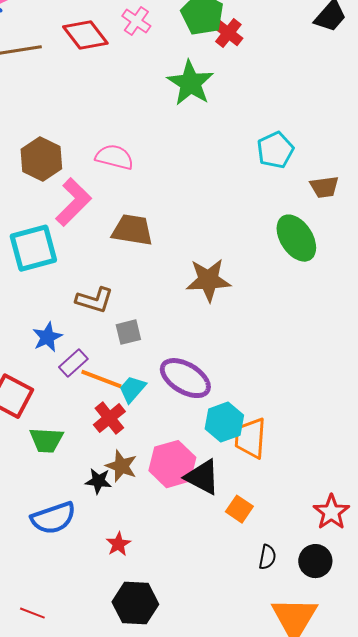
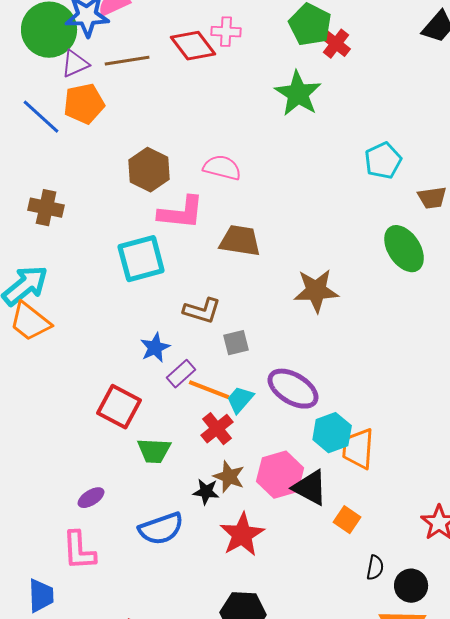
pink cross: (136, 21) -> (226, 32), moved, turned -32
pink L-shape: (73, 202) -> (181, 213), turned 51
red star: (118, 544) -> (242, 535), moved, size x1.8
black circle: (315, 561) -> (411, 586), moved

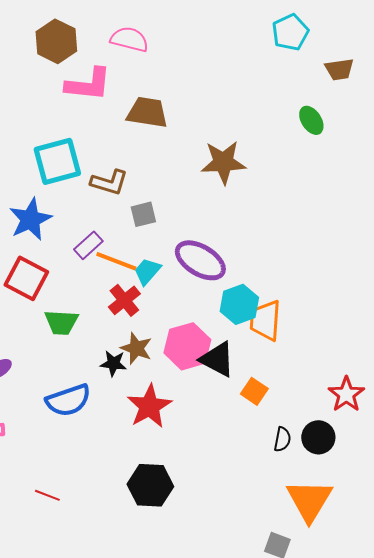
green ellipse: (404, 249) -> (311, 120), size x0.6
cyan square: (141, 259) -> (57, 161), moved
blue star: (155, 348) -> (30, 219), moved, size x1.4
black circle: (411, 586) -> (318, 437), moved

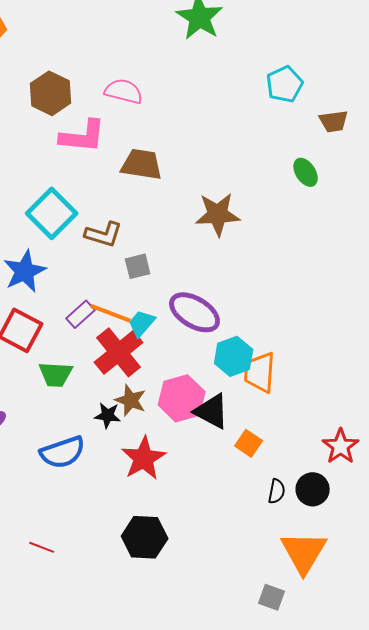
cyan square: (57, 161) -> (52, 213), turned -30
purple rectangle: (88, 245) -> (81, 314), moved
red cross: (124, 300) -> (119, 352), size x1.5

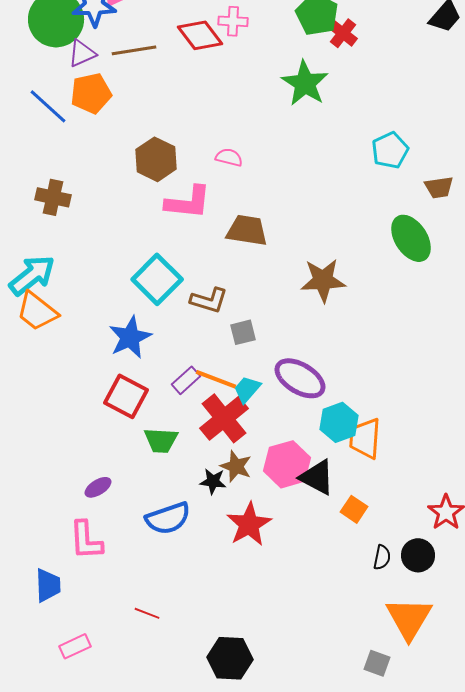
pink semicircle: (124, 91) -> (229, 157), size x0.7
green ellipse: (306, 172) -> (411, 238), size x1.6
black hexagon: (145, 537) -> (230, 658), moved

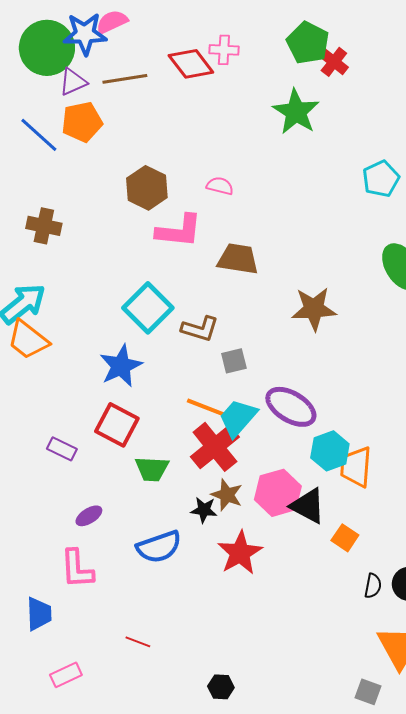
purple rectangle: (186, 380) -> (62, 449), moved, turned 68
cyan trapezoid: (247, 389) -> (238, 418), size x1.4
black hexagon: (230, 658) -> (221, 687), size x0.6

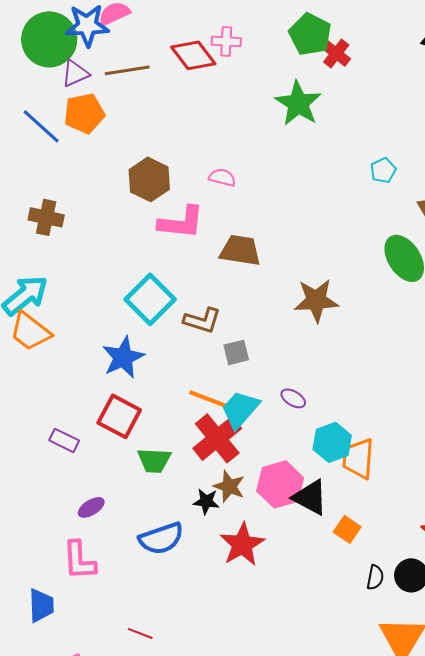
cyan pentagon: (381, 179) -> (383, 170), size x0.7
purple ellipse: (291, 407) -> (293, 398), size x0.5

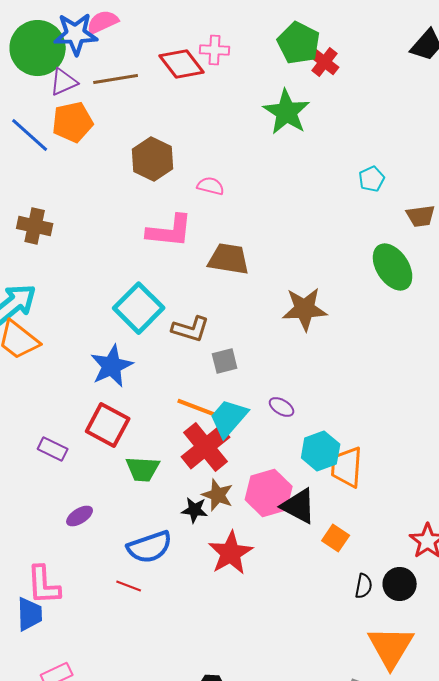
brown hexagon: (149, 179) -> (153, 159), moved
pink L-shape: (79, 560) -> (44, 585), moved
red line: (140, 633) -> (129, 586), moved

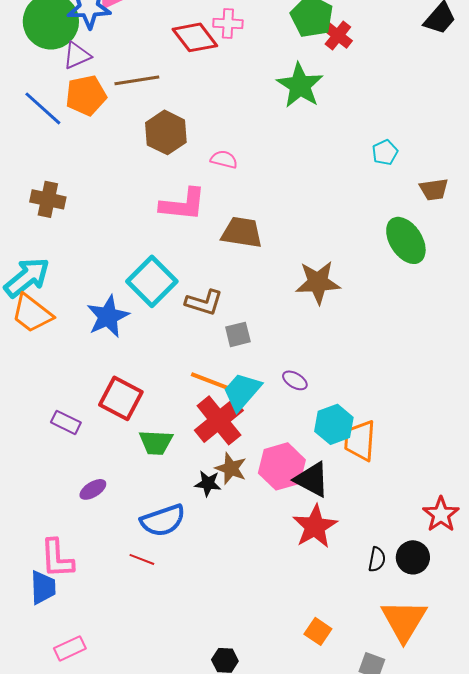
brown line: (116, 79) -> (137, 80), moved
blue star: (112, 366) -> (108, 316), moved
orange square: (336, 538) -> (318, 631), moved
red star: (231, 553) -> (315, 526), moved

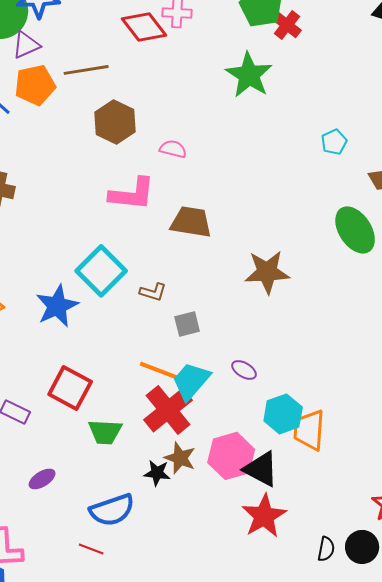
brown L-shape: (204, 302) -> (153, 292), size x0.7

